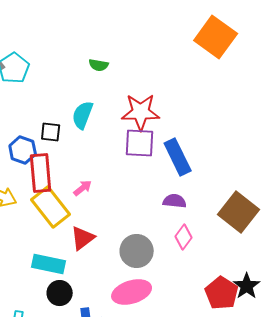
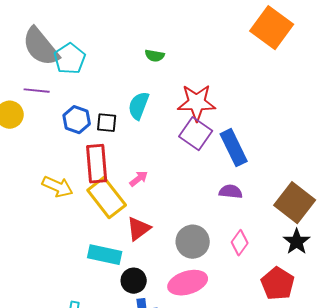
purple square: (140, 143) -> (196, 134), turned 32
blue hexagon: (23, 150) -> (77, 120), moved
pink diamond: (184, 237) -> (240, 243), moved
black star: (247, 286) -> (297, 242), moved
black circle: (60, 293) -> (134, 281), moved

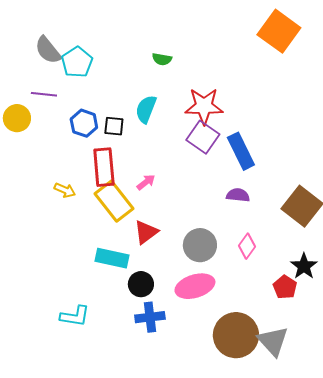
gray semicircle: (41, 47) -> (48, 50), size x0.7
yellow arrow: (58, 187) -> (65, 190), size x0.7
black star: (297, 242) -> (304, 266), moved
red pentagon: (278, 284) -> (285, 287), size x0.7

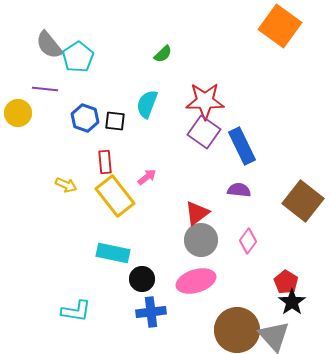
green semicircle: (162, 59) -> (163, 54), turned -54
red rectangle: (104, 167) -> (105, 162), size x0.6
red triangle: (146, 232) -> (197, 213), moved
black star: (304, 266) -> (292, 302), moved

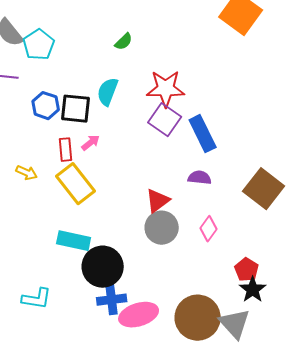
black square: (115, 121) -> (76, 109), size x1.5
pink arrow: (147, 177) -> (91, 143), moved
black circle: (142, 279) -> (103, 267), size x1.6
pink ellipse: (196, 281) -> (139, 315), moved

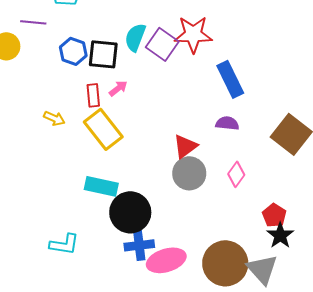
purple square: (165, 120) -> (162, 44), moved

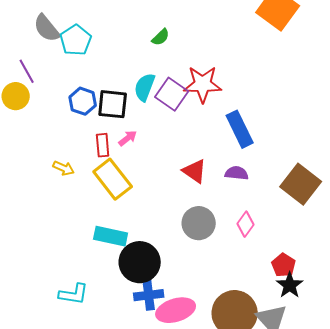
purple line: (33, 22) -> (27, 71), moved, turned 55
red triangle: (185, 146) -> (195, 171), moved, turned -48

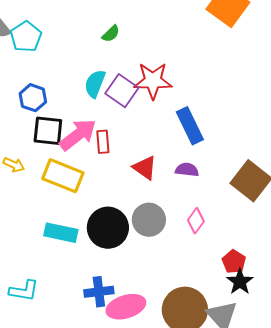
black square: (113, 104) -> (48, 131), moved
pink arrow: (128, 138) -> (78, 135), size x2.0
red rectangle: (103, 145) -> (103, 142), moved
yellow rectangle: (113, 179) -> (63, 176), turned -30
black circle: (140, 262) -> (108, 228), moved

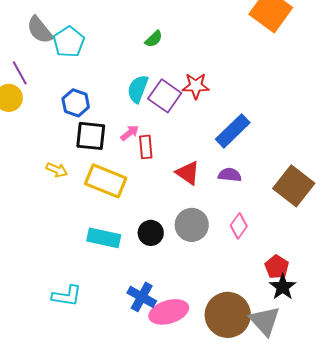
red star: (153, 81) -> (196, 86), size x0.7
blue rectangle: (190, 126) -> (233, 131), turned 72
pink arrow: (78, 135) -> (130, 133), moved, size x0.5
black circle: (108, 228) -> (151, 233), size x0.6
blue cross: (99, 292) -> (142, 297), turned 36

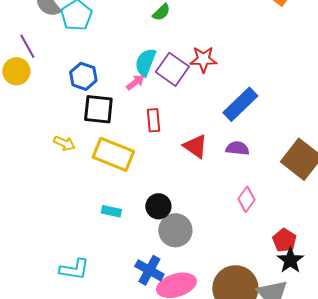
pink arrow: (130, 133) -> (135, 82), moved
gray circle: (192, 225) -> (175, 230), moved
cyan rectangle: (104, 238) -> (111, 211), size x0.6

